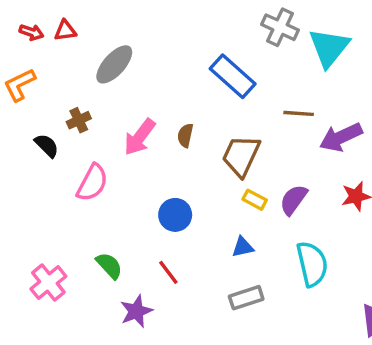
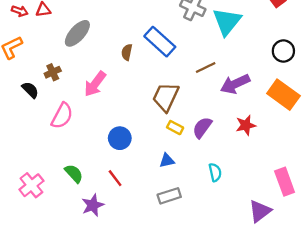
brown line: (299, 113) -> (206, 67), turned -30
brown semicircle: (185, 135) -> (127, 52), moved
cyan semicircle: (312, 264) -> (215, 172), size x0.6

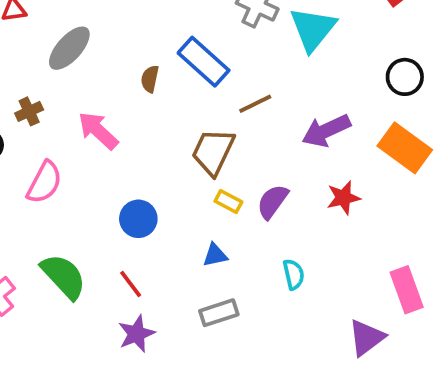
brown line: (206, 67) -> (255, 104), moved
pink arrow: (95, 84) -> (98, 131), turned 96
green semicircle: (74, 173) -> (64, 276), size x1.5
purple star: (93, 205) -> (136, 334), moved

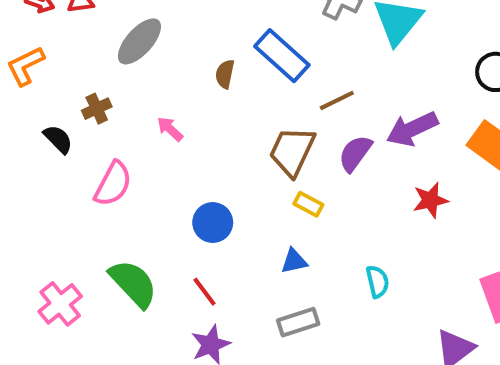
pink arrow: (98, 131) -> (170, 129), size x0.6
purple semicircle: (273, 202) -> (355, 153), moved

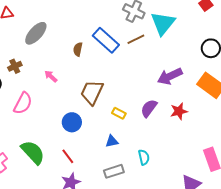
brown line: (337, 100) -> (136, 39), moved
brown trapezoid: (292, 151) -> (92, 92), moved
purple semicircle: (355, 153) -> (149, 108), moved
cyan semicircle: (378, 282) -> (144, 157), moved

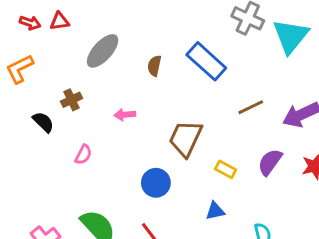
brown line: (136, 39) -> (251, 107), moved
brown semicircle: (78, 49) -> (154, 66), moved
pink arrow: (51, 76) -> (125, 115), turned -48
pink semicircle: (23, 103) -> (83, 155), size x0.6

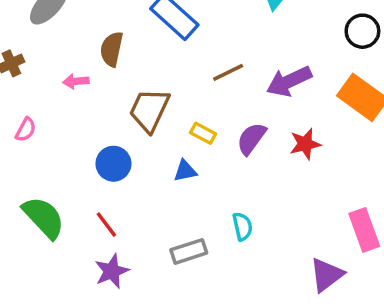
brown semicircle: (154, 66) -> (112, 49), moved, size x1.4
yellow rectangle: (226, 169) -> (203, 133), moved
blue triangle: (215, 211) -> (185, 171), moved

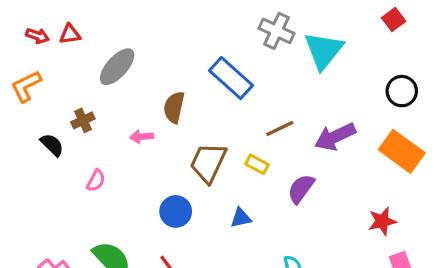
yellow rectangle: (203, 133) -> (257, 164), moved
red star: (305, 144) -> (382, 221), moved

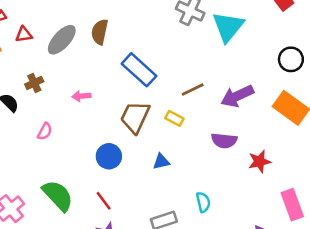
red triangle: (70, 34) -> (24, 34), moved
blue rectangle: (231, 78) -> (139, 70), moved
brown semicircle: (174, 107) -> (100, 32), moved
purple semicircle: (301, 189) -> (224, 141), moved, turned -120
red star: (382, 221) -> (259, 162), moved

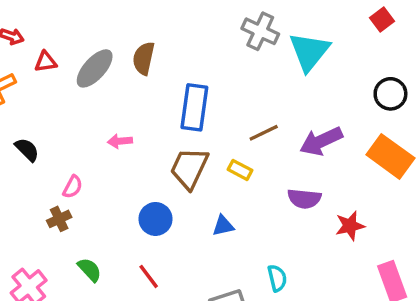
blue rectangle: (139, 70) -> (194, 107), turned 56
brown cross: (34, 83) -> (59, 219), moved
green semicircle: (58, 196) -> (90, 270), size x0.6

